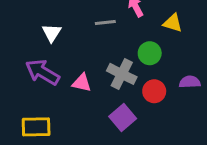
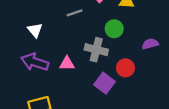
red circle: (154, 91) -> (125, 68), moved

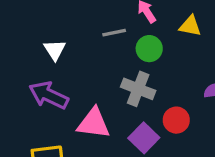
green circle: (114, 29) -> (149, 49), moved
pink triangle: (67, 63) -> (94, 123), moved, size x1.5

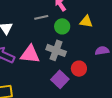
yellow triangle: (190, 26) -> (86, 22), moved
pink triangle: (94, 123) -> (30, 54), moved

